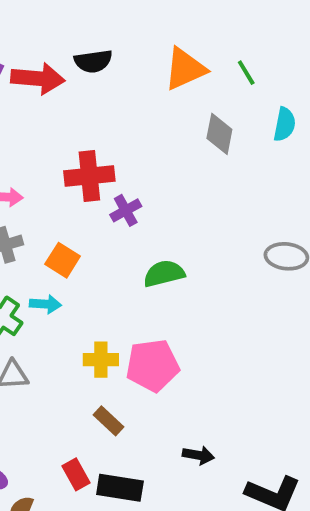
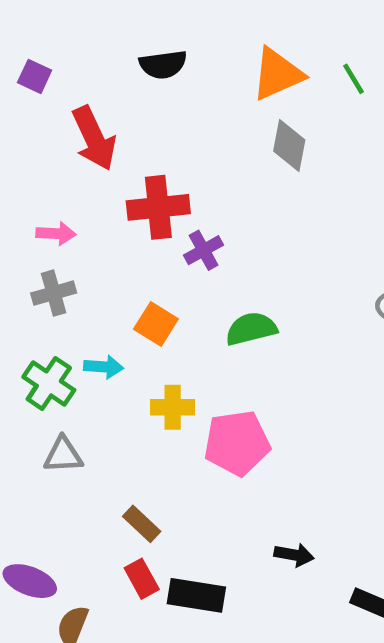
red arrow: (38, 78) -> (94, 138), moved, turned 60
gray diamond: (219, 134) -> (289, 145), moved
orange square: (63, 260) -> (156, 324), moved
yellow cross: (101, 360) -> (173, 407), moved
brown rectangle: (109, 421) -> (142, 524), moved

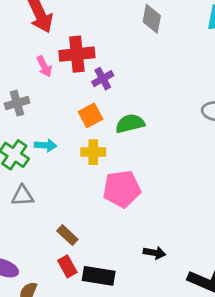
pink arrow: (56, 234) -> (44, 66), moved, turned 60
orange square: (156, 324) -> (91, 115), moved, turned 30
yellow cross: (173, 407) -> (93, 152), moved

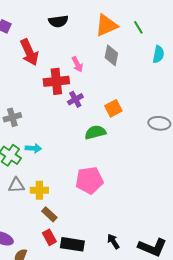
pink arrow: (44, 66) -> (77, 64), moved
orange square: (91, 115) -> (113, 108), moved
yellow cross: (93, 152) -> (39, 190), moved
black arrow: (154, 253) -> (113, 241), moved, turned -133

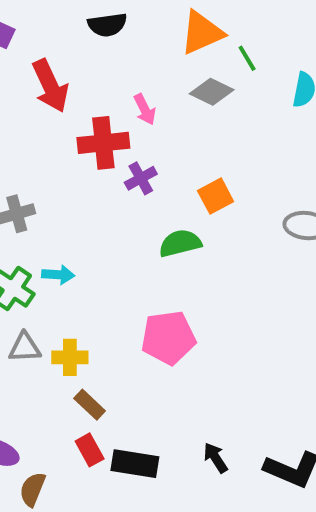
green line: (138, 27) -> (247, 58), moved
gray diamond: (111, 55) -> (212, 92), turned -75

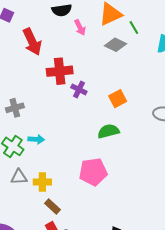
pink arrow: (145, 109) -> (80, 27), moved
purple cross: (141, 178) -> (79, 89), turned -35
green semicircle: (180, 243) -> (108, 131), moved

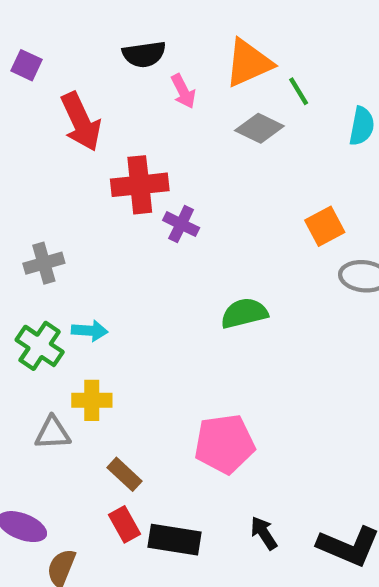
orange square: (118, 99) -> (325, 226), moved
pink pentagon: (93, 172) -> (225, 444), moved
gray triangle: (19, 177) -> (53, 433), moved
yellow cross: (42, 182) -> (92, 400), moved

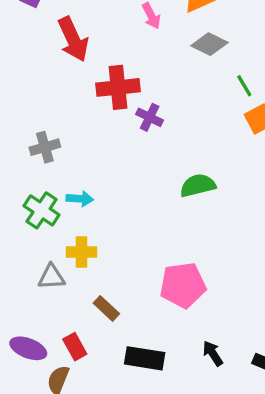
green line: (299, 91) -> (244, 86), moved
red rectangle: (124, 524) -> (75, 347), moved

